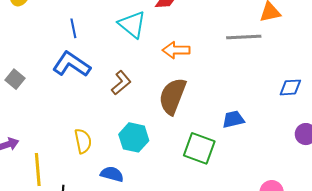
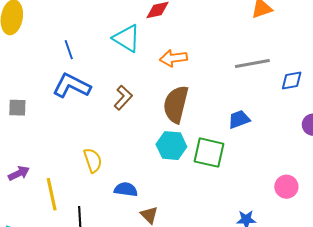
gray line: (244, 37) -> (252, 64), moved
gray square: (15, 79) -> (17, 108), turned -30
cyan hexagon: (134, 137) -> (171, 146), moved

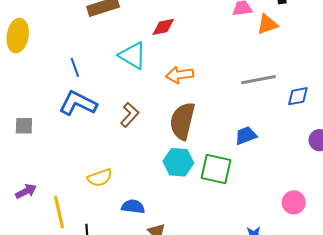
yellow semicircle: (93, 160) -> (100, 178), turned 90

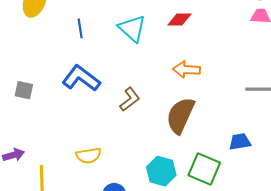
cyan triangle: (133, 55) -> (132, 28), moved
blue line: (75, 67) -> (80, 28), moved
cyan hexagon: (178, 162) -> (161, 171), moved

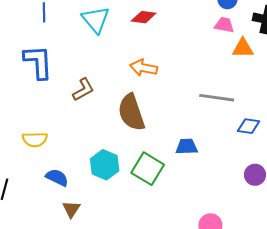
blue L-shape: (81, 78) -> (38, 62), turned 42
brown semicircle: (180, 115) -> (131, 112), turned -51

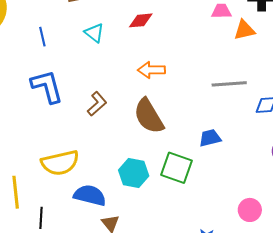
cyan triangle: (96, 20) -> (94, 33), size x0.7
yellow semicircle: (35, 139) -> (60, 163), size x1.5
blue semicircle: (57, 177) -> (90, 195), size x1.4

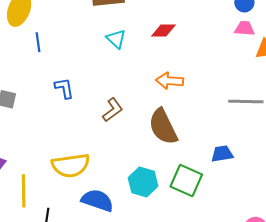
blue line: (42, 37) -> (38, 42), moved
blue L-shape: (47, 86) -> (64, 88), size x0.6

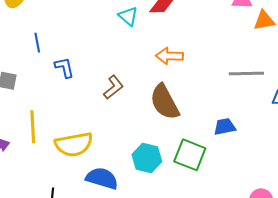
cyan triangle: (116, 39) -> (128, 16), moved
blue line: (38, 42) -> (37, 43), moved
yellow line: (24, 191) -> (33, 127), moved

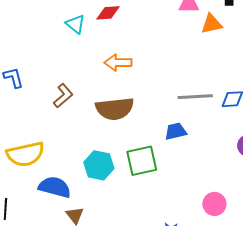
gray line: (246, 74) -> (195, 97), moved
brown semicircle: (165, 102) -> (115, 109), turned -66
green square: (190, 155) -> (142, 161), turned -32

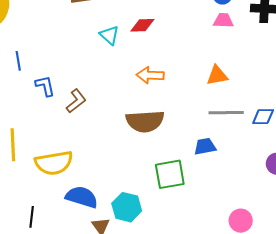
orange triangle: (212, 24) -> (217, 75), moved
brown L-shape: (63, 96) -> (76, 101), moved
cyan hexagon: (99, 165) -> (127, 207), moved

